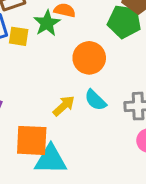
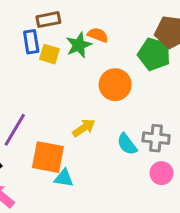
cyan semicircle: (95, 100) -> (127, 144), moved
cyan triangle: (51, 159) -> (64, 178), size x0.6

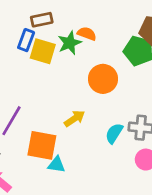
blue rectangle: (31, 42) -> (26, 40), turned 30
yellow square: (49, 54) -> (43, 51), size x1.4
cyan semicircle: (127, 144) -> (114, 133), turned 70

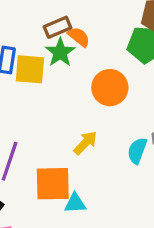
brown rectangle: (42, 20) -> (57, 27), moved
orange semicircle: (87, 34) -> (79, 37), turned 30

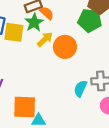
yellow arrow: (85, 143) -> (45, 39), moved

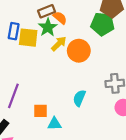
cyan semicircle: (80, 89) -> (79, 98), moved
orange square: (25, 107) -> (41, 111), size x0.6

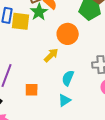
yellow arrow: (59, 44) -> (51, 55), moved
cyan triangle: (54, 124) -> (64, 100), moved, turned -32

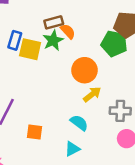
yellow arrow: (51, 55) -> (92, 94), moved
cyan semicircle: (68, 78) -> (79, 123), turned 98

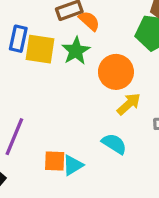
green star: (53, 40) -> (76, 51), moved
cyan triangle: (72, 149) -> (73, 165), moved

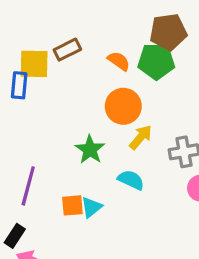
orange semicircle: (89, 21) -> (119, 61), moved
yellow square: (40, 49) -> (34, 64), moved
green star: (76, 51) -> (90, 150), moved

